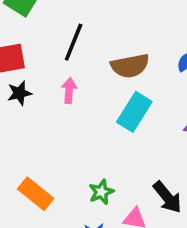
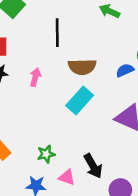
black line: (74, 42) -> (57, 33), moved, turned -32

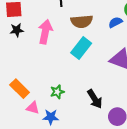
pink arrow: (35, 77) -> (45, 32), size x1.6
pink triangle: (67, 177) -> (33, 108), moved

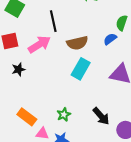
black star: (17, 30) -> (18, 69), moved
pink arrow: (45, 32) -> (39, 44), moved, turned 55

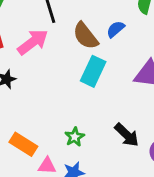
blue semicircle: (110, 39) -> (116, 29), moved
brown semicircle: (77, 43) -> (85, 36), turned 70

